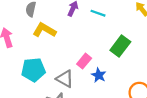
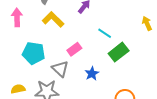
cyan line: (98, 13) -> (105, 33), moved
pink rectangle: (84, 61) -> (74, 49), moved

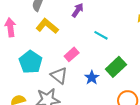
green rectangle: (119, 52) -> (116, 67), moved
cyan pentagon: (34, 53) -> (31, 62), turned 30

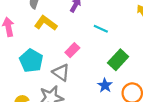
blue star: (92, 78) -> (105, 85), moved

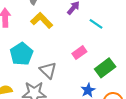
cyan line: (101, 29) -> (96, 24), moved
pink rectangle: (72, 50) -> (79, 53), moved

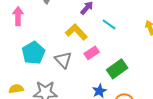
yellow L-shape: (42, 20) -> (76, 32), moved
gray triangle: (48, 70) -> (63, 60), moved

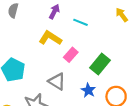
gray triangle: (63, 60) -> (57, 81), moved

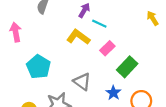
cyan line: (81, 22) -> (99, 24), moved
pink rectangle: (71, 55) -> (107, 48), moved

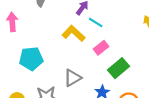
cyan pentagon: (39, 67) -> (31, 59), turned 30
gray triangle: (82, 82) -> (72, 78), turned 48

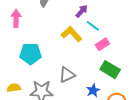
pink rectangle: (101, 48) -> (102, 44), moved
green rectangle: (119, 68) -> (110, 70), turned 66

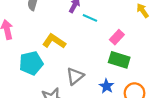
yellow L-shape: (71, 34) -> (54, 41), moved
pink rectangle: (102, 44) -> (117, 37), moved

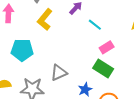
cyan line: (90, 18) -> (95, 25), moved
yellow L-shape: (54, 41) -> (45, 19), moved, turned -100

